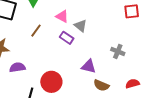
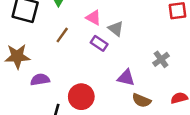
gray cross: (118, 51) -> (161, 59), turned 32

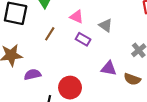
gray triangle: (116, 29) -> (106, 25), moved
brown semicircle: (142, 100) -> (132, 79), moved

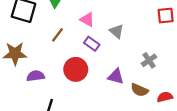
red circle: (70, 88) -> (76, 69), moved

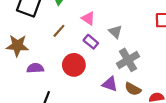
gray cross: (149, 60) -> (128, 60), moved, size x1.5
purple triangle: (116, 77) -> (110, 84), moved

